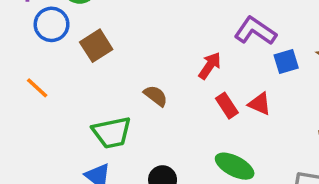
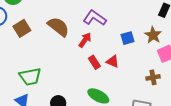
purple L-shape: (255, 31) -> (95, 18), moved
brown semicircle: (156, 96) -> (58, 27), moved, size x1.6

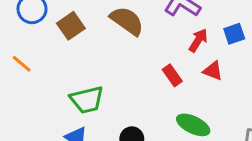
red arrow: (85, 40) -> (198, 40), moved
red rectangle: (94, 62) -> (172, 75), moved

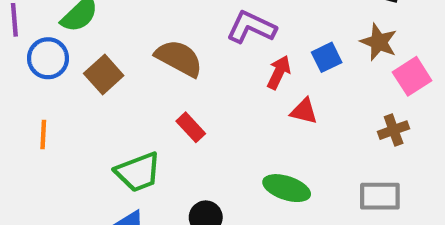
orange line: (22, 64) -> (43, 135), turned 60
red rectangle: (172, 75) -> (191, 127), moved

